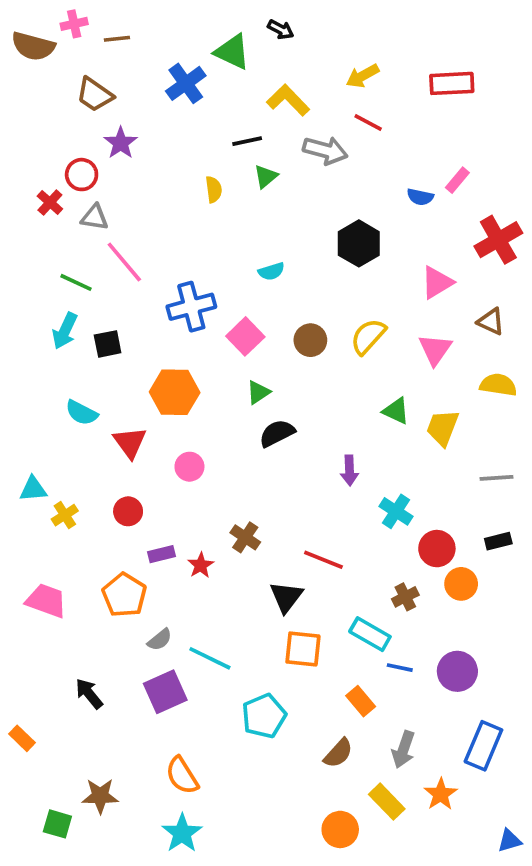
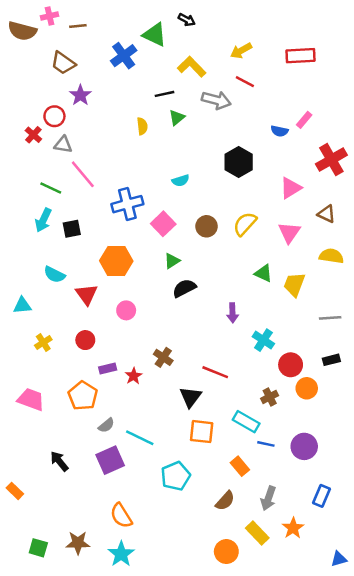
cyan triangle: (33, 489) -> (22, 305), moved
blue rectangle: (483, 746) -> (322, 496), size x0.7
brown star: (100, 796) -> (78, 543), moved

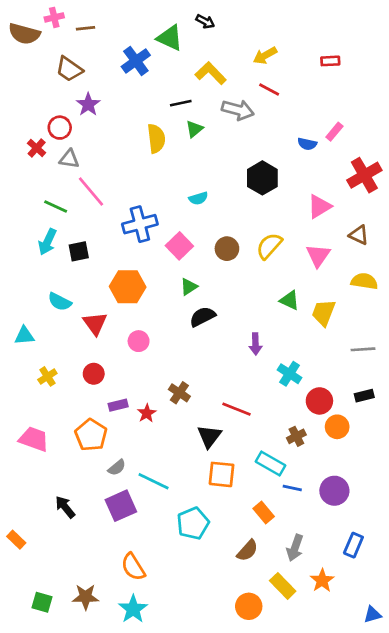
red rectangle: (300, 56) -> (330, 61), size x0.6
yellow semicircle: (142, 126) -> (156, 138), size x1.5

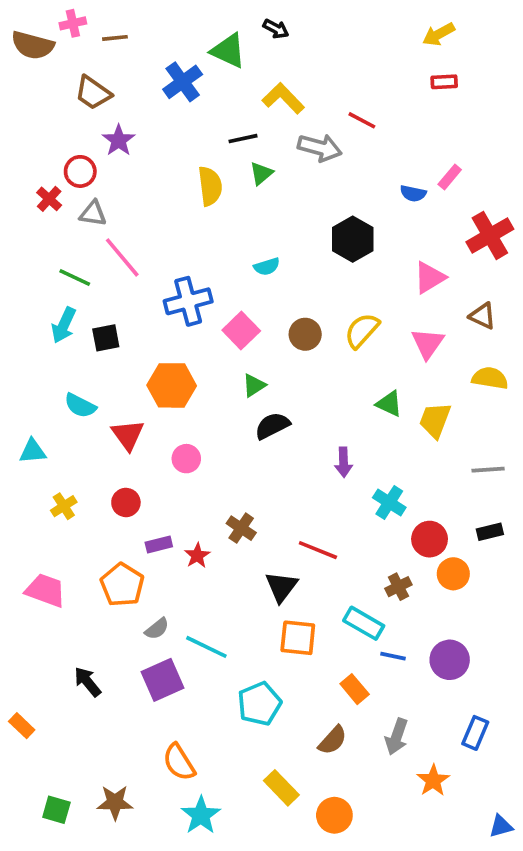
yellow arrow: (265, 56) -> (439, 34), moved
yellow rectangle: (283, 586) -> (281, 788), moved
cyan star: (133, 609) -> (201, 815), moved

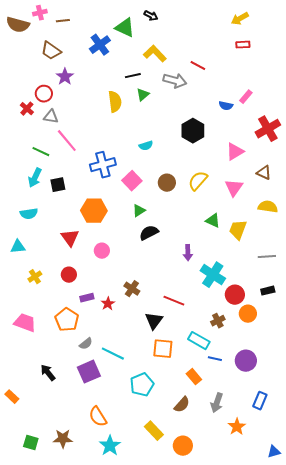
cyan semicircle: (80, 406) -> (29, 214), moved, turned -36
cyan cross: (389, 502) -> (213, 275), size x1.4

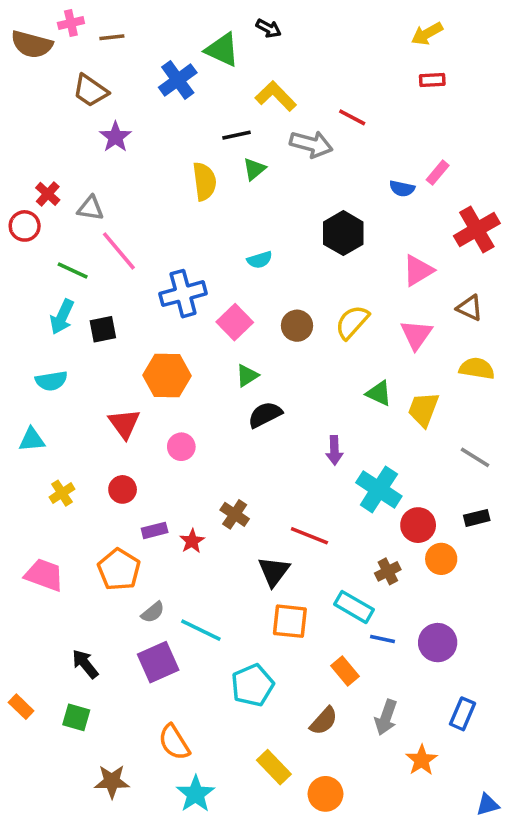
red circle: (44, 94) -> (25, 226), moved
gray line: (267, 257) -> (475, 457), turned 36
green square: (31, 443) -> (76, 717), moved

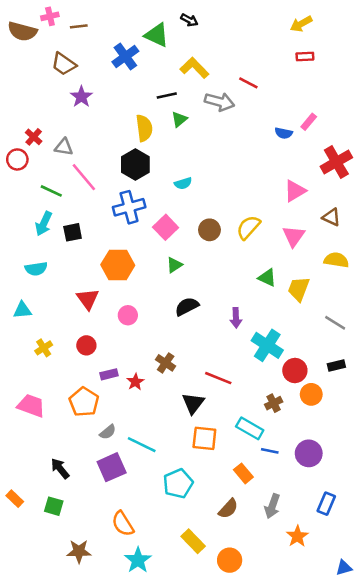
black hexagon: (343, 233) -> (135, 165), moved
black semicircle: (265, 415) -> (187, 306), moved

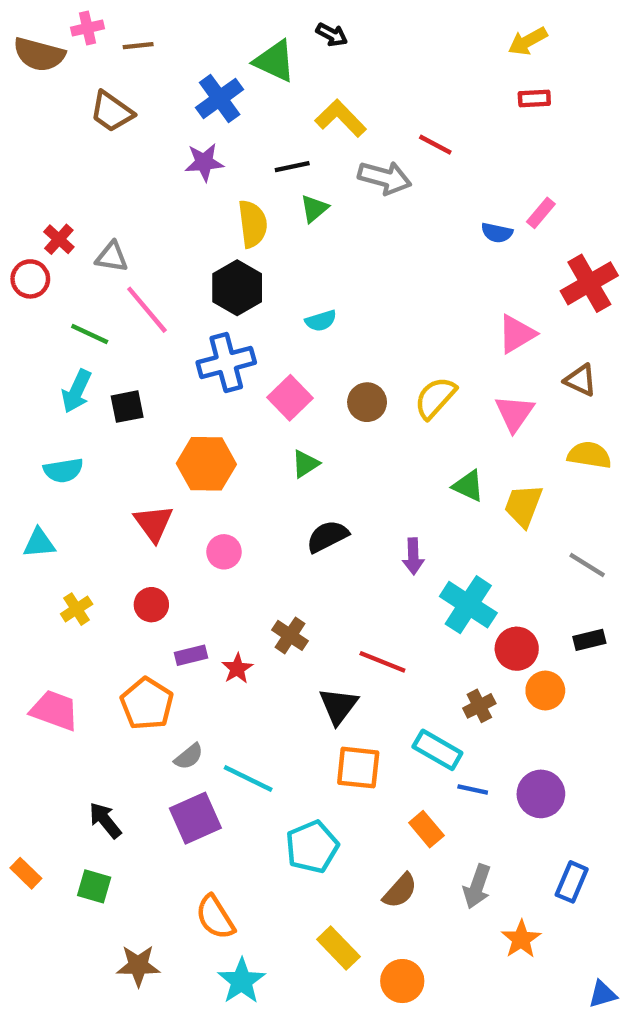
purple star: (81, 97) -> (204, 162), moved, turned 30

